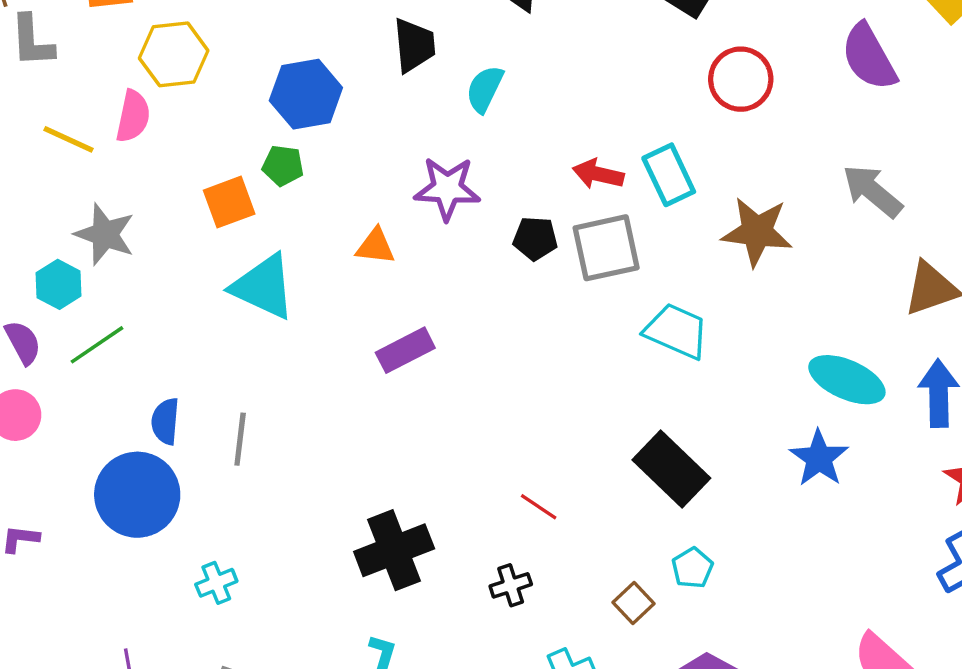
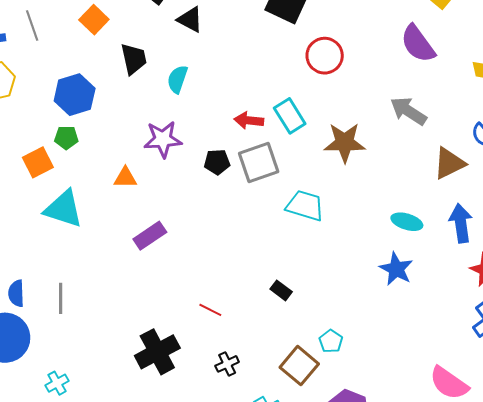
purple semicircle: (869, 57) -> (418, 44), moved
cyan ellipse: (847, 380) -> (407, 222), size x0.7
black rectangle: (671, 469) -> (281, 290), moved, size x0.5
red line: (539, 507) -> (210, 310), moved
brown square: (634, 603) -> (299, 366), size x1.6

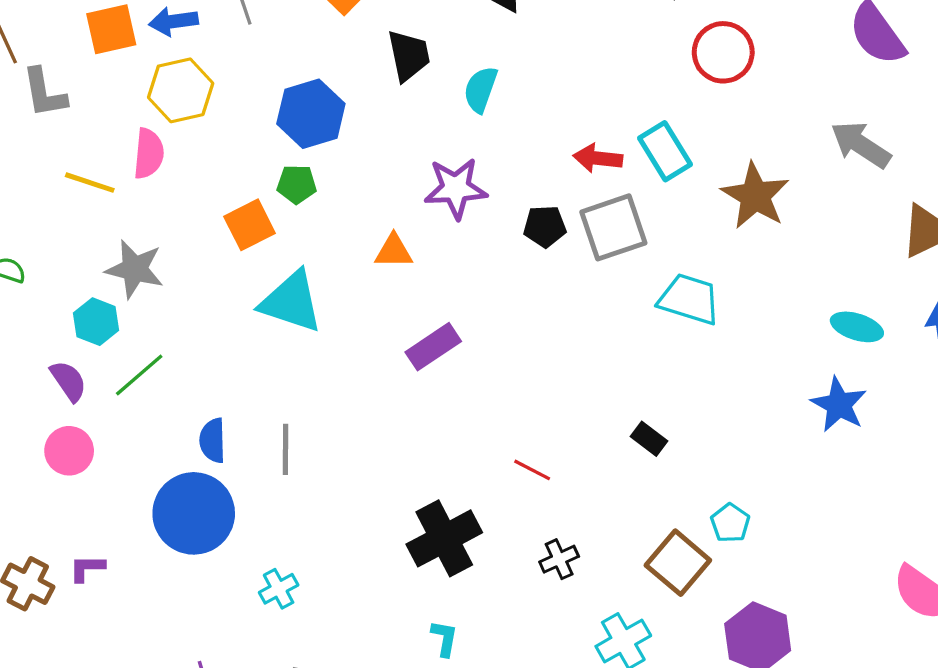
brown star: (345, 143) -> (755, 196), turned 30

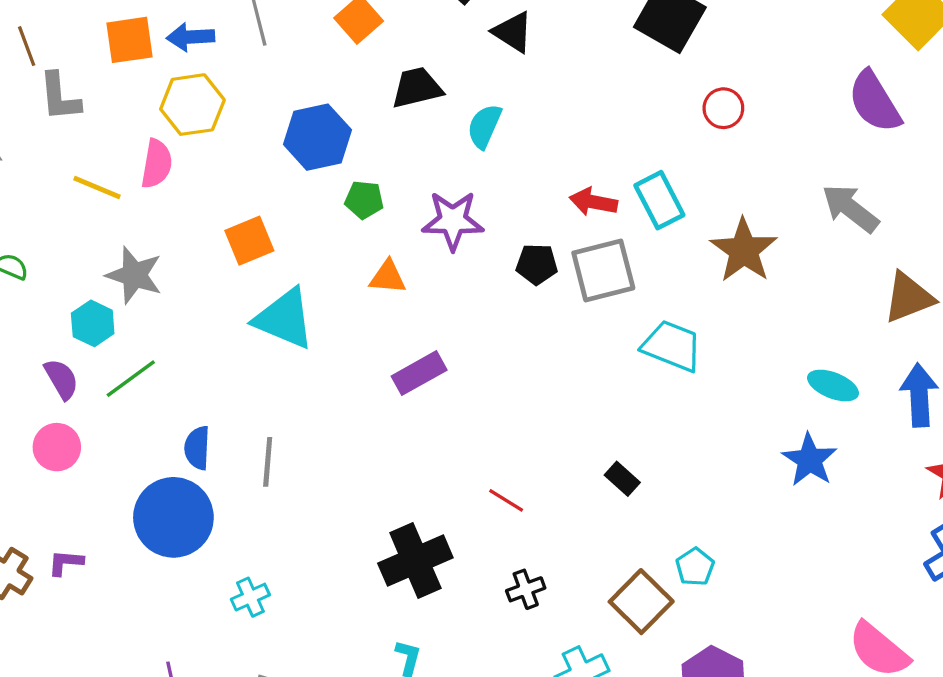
red circle: (723, 52) -> (723, 108), size x0.7
black trapezoid: (409, 55) -> (417, 88), turned -96
green pentagon: (297, 184) -> (364, 200), moved

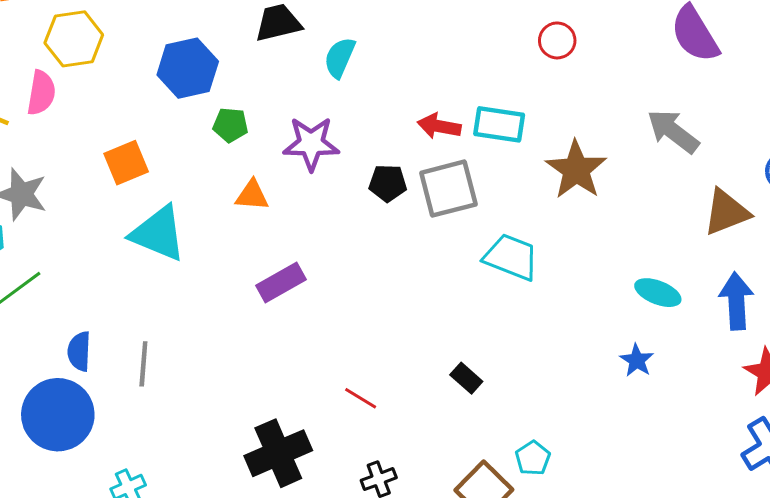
cyan rectangle: (659, 200) -> (499, 124), turned -54
blue star: (810, 460) -> (637, 360), size x0.7

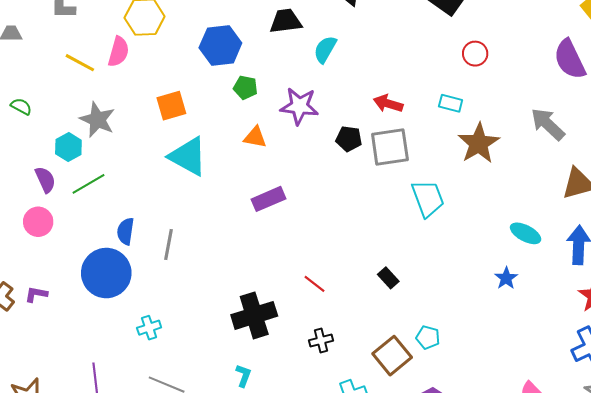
cyan rectangle: (499, 124) -> (451, 103), moved, size x0.7
cyan trapezoid: (511, 257) -> (428, 198), turned 42
cyan pentagon: (533, 458) -> (428, 337), turned -30

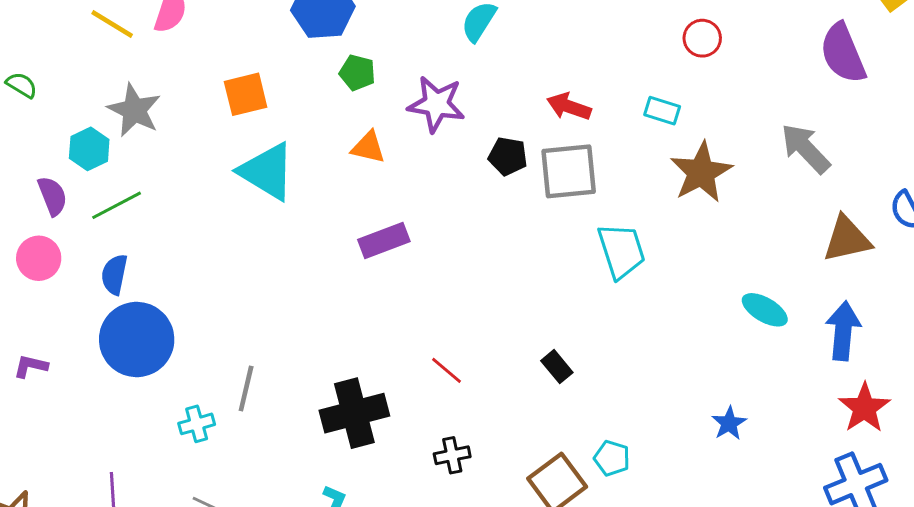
blue semicircle: (126, 231) -> (114, 274), moved
gray line: (168, 245) -> (246, 388), moved
blue star: (506, 278) -> (729, 423), moved

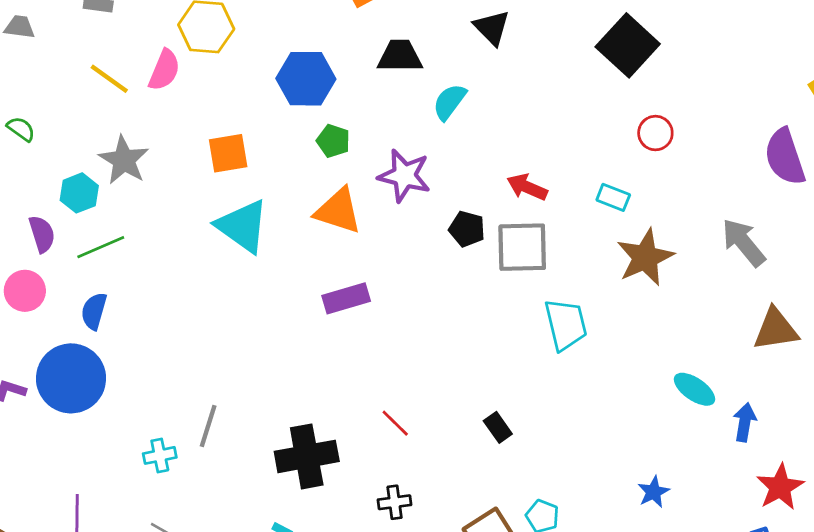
orange triangle: (368, 147) -> (338, 211), size x1.5
blue arrow: (843, 331) -> (745, 422), moved, size x0.7
blue circle: (137, 340) -> (71, 378), moved

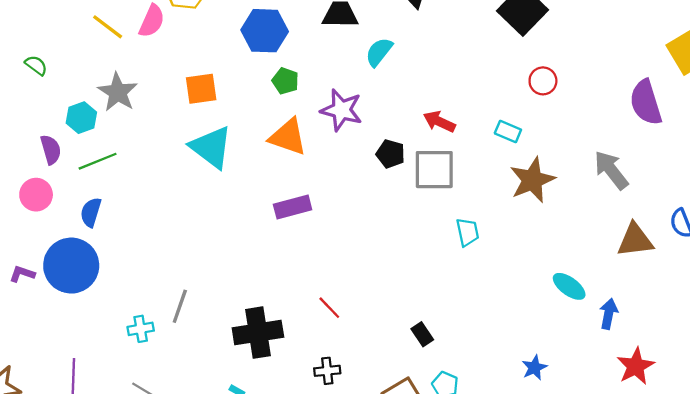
cyan trapezoid: (566, 325) -> (467, 232), size x0.7
black rectangle: (498, 427) -> (422, 334), moved

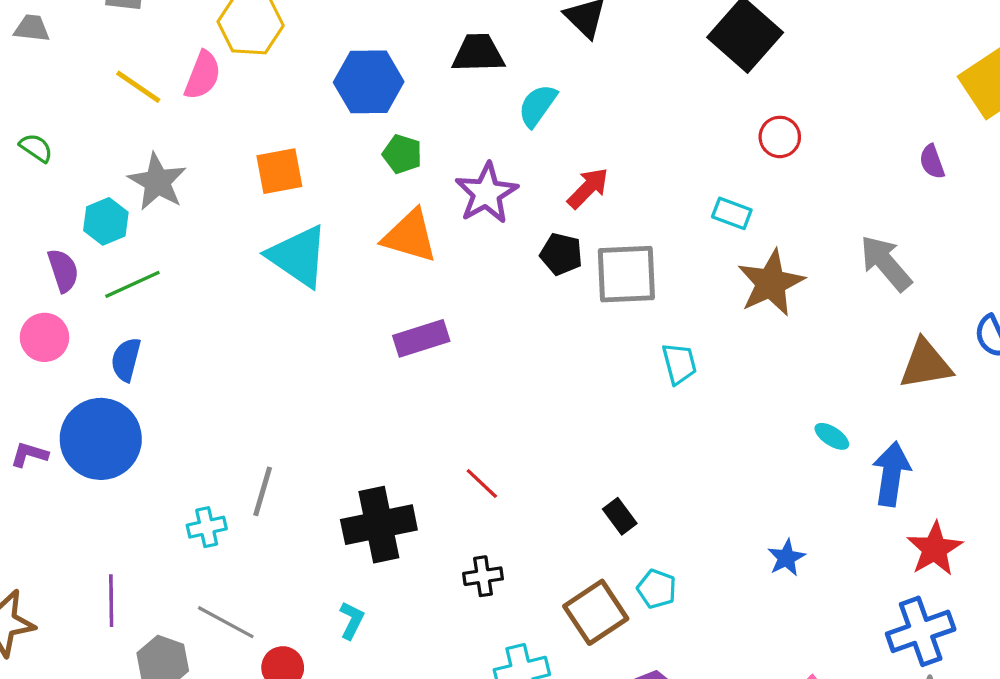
purple semicircle: (646, 102) -> (932, 162), size x0.5
purple star: (341, 110) -> (486, 193), turned 30
red arrow: (439, 122) -> (588, 188), moved, turned 112
cyan ellipse: (569, 286) -> (832, 436), size x0.7
blue arrow: (609, 314) -> (891, 474), size x1.4

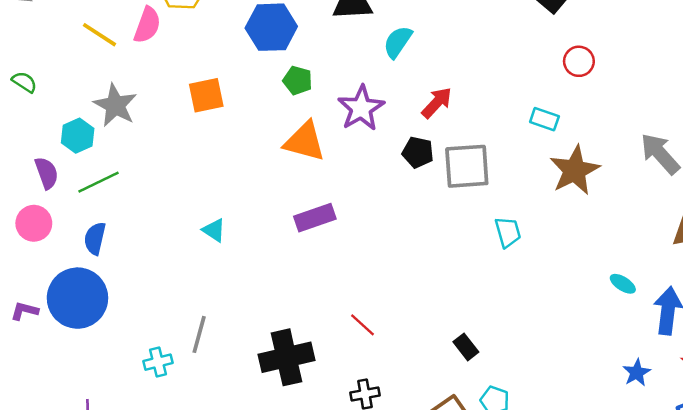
cyan triangle: (298, 256) -> (214, 230), moved, size x0.5
blue star: (786, 558) -> (637, 373), moved

